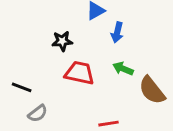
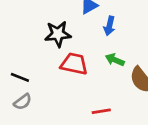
black star: (62, 41) -> (58, 34), size x1.4
gray semicircle: (38, 113) -> (23, 102), moved

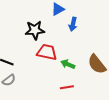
green arrow: (115, 60) -> (68, 64), moved

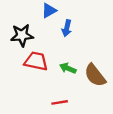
green arrow: (68, 64) -> (68, 68), moved

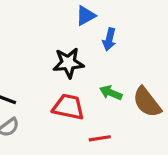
black star: (22, 35) -> (68, 63), moved
red trapezoid: (36, 61) -> (68, 107), moved

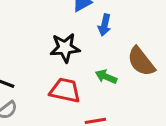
brown semicircle: (147, 102) -> (141, 61), moved

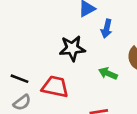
red trapezoid: (65, 90) -> (55, 87), moved

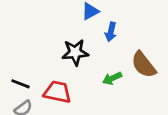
green arrow: (108, 73) -> (112, 78), turned -48

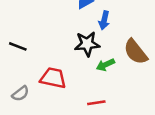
black star: (75, 52) -> (87, 44), moved
black line: (21, 84) -> (18, 46), moved

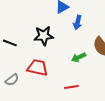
black star: (87, 44) -> (44, 36), moved

